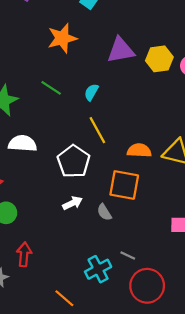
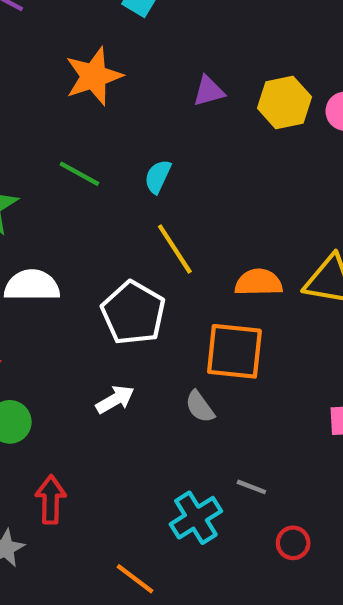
purple triangle: (121, 50) -> (209, 91), size x0.6
white arrow: (73, 203) -> (115, 399), moved
red circle: (147, 286) -> (293, 543), size x0.5

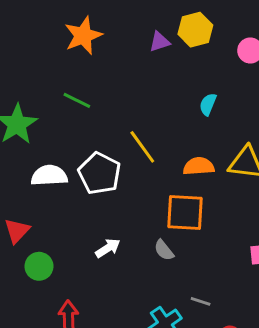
yellow hexagon: (284, 103) -> (195, 30), moved
cyan semicircle: (158, 177) -> (208, 104), moved
white pentagon: (133, 313) -> (100, 173), moved

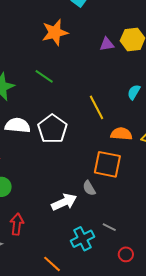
yellow line: (142, 147) -> (97, 107), moved
white arrow: (108, 248) -> (64, 202), moved, size x1.4

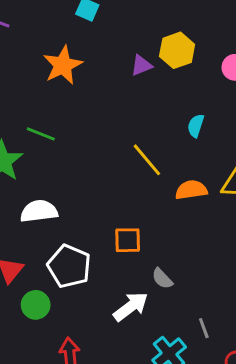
green line: (44, 76) -> (41, 134), moved
white pentagon: (52, 129) -> (69, 266), moved
orange square: (107, 164) -> (128, 240), moved, size x0.7
gray line: (109, 227) -> (204, 328), turned 56

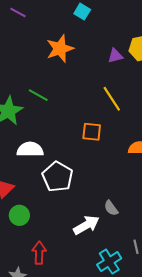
yellow line: (147, 160) -> (112, 99), moved
orange square: (128, 240) -> (92, 132), moved
white pentagon: (69, 266) -> (57, 177), moved

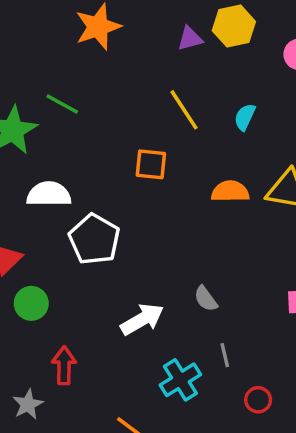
gray semicircle: (111, 208) -> (206, 299), moved

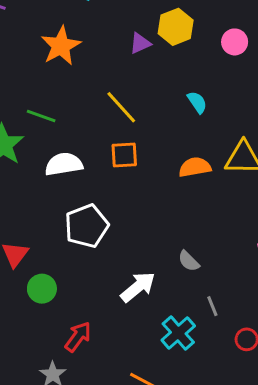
yellow line: (184, 110) -> (121, 107), moved
cyan semicircle: (245, 117) -> (197, 102), turned 130
white semicircle: (49, 194) -> (64, 164), moved
white pentagon: (94, 239) -> (87, 226), turned 30
red arrow: (64, 365) -> (78, 337), turned 44

